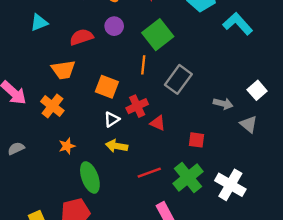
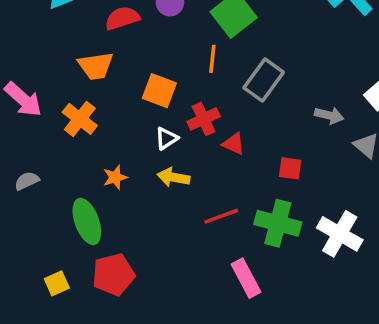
orange star: (67, 146) -> (115, 177), moved
green ellipse: (90, 178) -> (87, 221), moved
green cross: (188, 178) -> (278, 223), turned -36

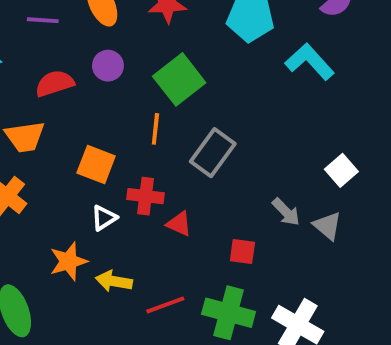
gray arrow: (329, 115) -> (286, 212), moved, turned 32
red cross: (204, 119) -> (146, 196), turned 32
orange star: (115, 177) -> (68, 261), moved, size x1.4
yellow arrow: (173, 177) -> (114, 281), moved

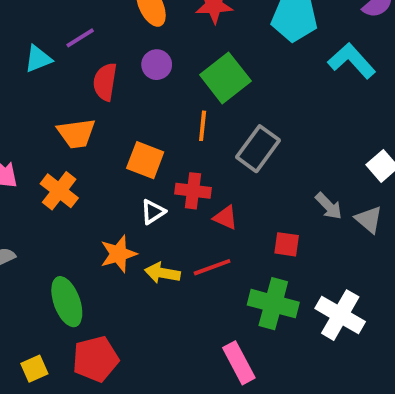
purple line: (43, 20) -> (80, 38), moved, turned -36
red semicircle: (55, 83) -> (105, 82), turned -63
red line: (165, 305) -> (212, 267), moved

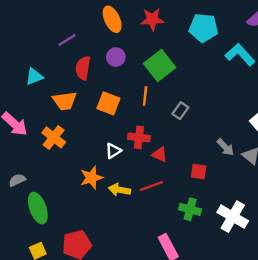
cyan triangle: (38, 59) -> (34, 77), moved
gray rectangle: (258, 149) -> (180, 111), size x0.6
orange square: (145, 160) -> (108, 103), moved
green ellipse: (67, 302) -> (38, 208), moved
green cross: (273, 304) -> (190, 209), size x0.7

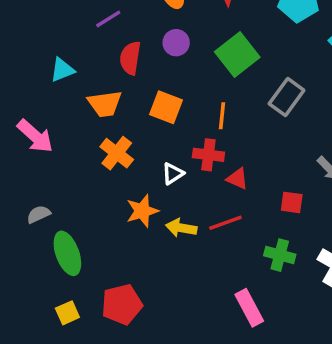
orange line: (145, 96) -> (222, 116), moved
gray rectangle: (180, 111) -> (287, 97), moved, size x1.5
orange cross: (54, 137) -> (117, 153), moved

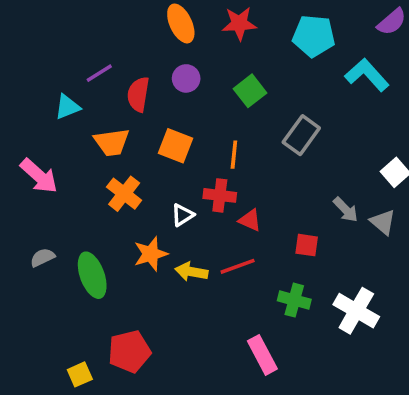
purple line: (108, 19) -> (99, 73), moved
green square: (237, 55) -> (250, 91), size x0.7
green ellipse: (67, 253) -> (92, 275), moved
yellow square: (67, 313) -> (80, 374), moved

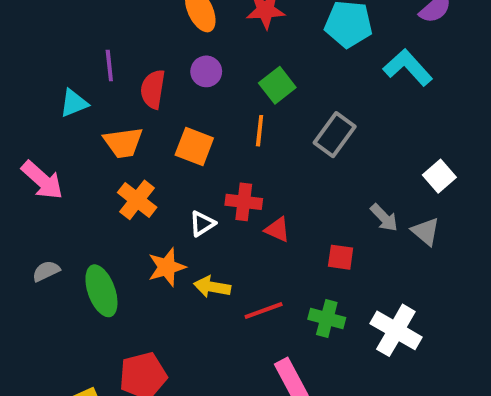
purple line: (99, 73) -> (109, 65), turned -64
orange line: (234, 155) -> (260, 131), moved
red line: (238, 266) -> (264, 311), moved

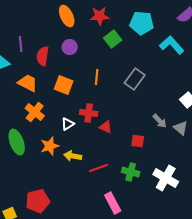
green square: (277, 85) -> (113, 39), moved
orange trapezoid: (123, 143) -> (28, 83), turned -145
green ellipse: (101, 291) -> (17, 142), moved

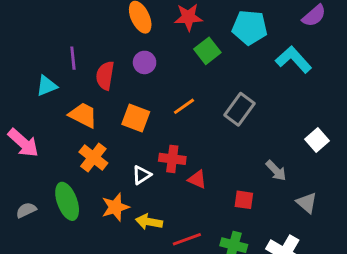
orange line: (97, 77) -> (184, 106), turned 49
gray triangle: (181, 128) -> (307, 203), moved

